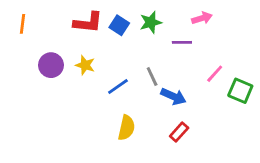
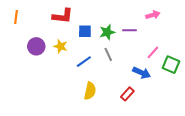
pink arrow: (202, 18) -> (153, 15), moved
green star: (151, 22) -> (107, 32), moved
blue square: (119, 25) -> (85, 31), moved, turned -32
blue arrow: (173, 96) -> (142, 73), moved

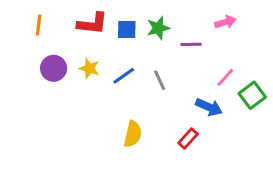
orange line: (16, 17) -> (39, 25), moved
blue square: (85, 31) -> (127, 29), moved
green star: (107, 32) -> (158, 28), moved
blue line: (84, 62) -> (124, 76), moved
green square: (171, 65) -> (252, 95), turned 30

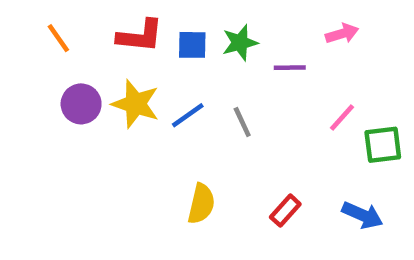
orange line: (39, 25) -> (58, 38), turned -42
yellow star: (89, 68) -> (136, 104), size x1.5
green square: (252, 95) -> (383, 145), turned 30
blue arrow: (209, 107) -> (362, 215), moved

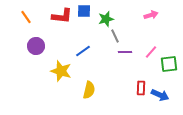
blue square: (192, 45) -> (84, 11), moved
purple line: (290, 68) -> (125, 52), moved
yellow star: (136, 104) -> (61, 71), moved
gray line: (242, 122) -> (115, 36), moved
red rectangle: (285, 211) -> (141, 88), moved, turned -40

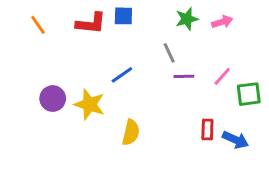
green star: (106, 19) -> (187, 19), moved
purple circle: (36, 46) -> (53, 99), moved

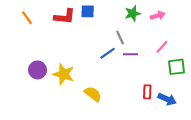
blue line: (122, 75) -> (108, 53), moved
pink line: (222, 76) -> (162, 47), moved
yellow semicircle: (131, 132) -> (93, 94), turned -66

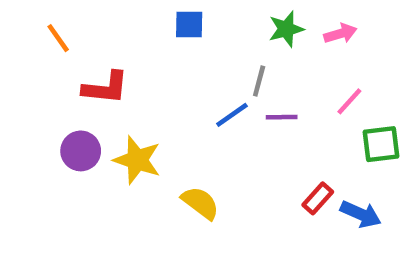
red L-shape: (65, 17) -> (106, 88), moved
gray line: (120, 38) -> (259, 81), turned 40
red rectangle: (147, 92) -> (318, 198), turned 40

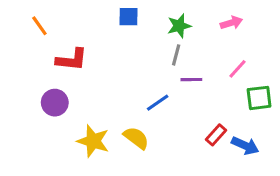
green star: (286, 29) -> (179, 26), moved
blue line: (232, 115) -> (158, 103), moved
yellow star: (137, 160) -> (93, 141), moved

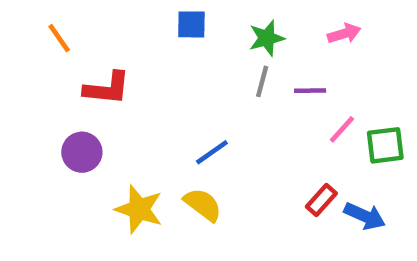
pink line: (238, 69) -> (342, 129), moved
purple line: (191, 80) -> (310, 91), moved
blue line: (158, 103) -> (212, 152), moved

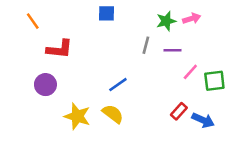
green star: (267, 38) -> (166, 21), moved

